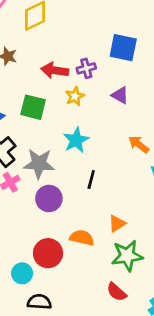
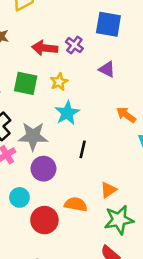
purple cross: (86, 68) -> (74, 45), turned -36
yellow star: (75, 96) -> (59, 82), moved
cyan circle: (22, 273) -> (19, 197), moved

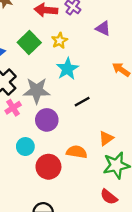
green square: (26, 83) -> (29, 43), turned 35
black line: (83, 149) -> (82, 102), turned 49

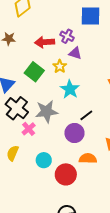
purple triangle: (103, 28) -> (75, 53), moved
purple circle: (47, 120) -> (74, 133), moved

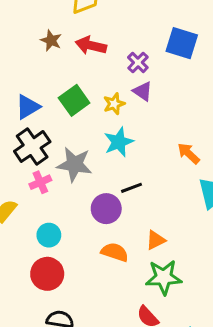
red arrow: (45, 42) -> (91, 45), moved
red circle: (66, 174) -> (47, 274), moved

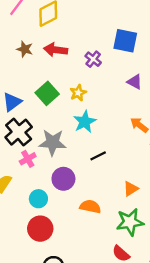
purple triangle: (143, 91) -> (135, 82), moved
purple circle: (106, 209) -> (63, 179), moved
orange triangle: (156, 240) -> (131, 189), moved

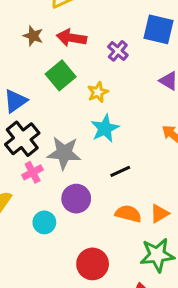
green square: (47, 93) -> (61, 75), moved
orange semicircle: (90, 207) -> (128, 214), moved
red circle: (40, 229) -> (93, 264), moved

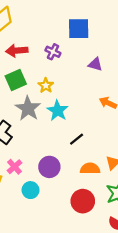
green square: (61, 75) -> (16, 80), turned 30
gray star: (64, 153) -> (28, 108), moved, turned -30
pink cross: (33, 172) -> (15, 167), moved
red circle: (93, 264) -> (83, 201), moved

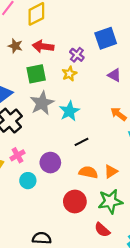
blue square: (79, 29) -> (106, 38), turned -30
yellow star: (46, 85) -> (69, 74), moved

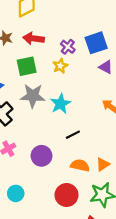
blue square: (106, 38) -> (96, 43), moved
gray star: (42, 103) -> (33, 96), turned 30
cyan circle: (28, 181) -> (16, 193), moved

